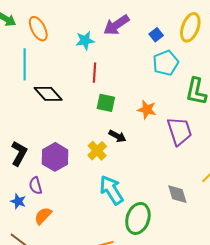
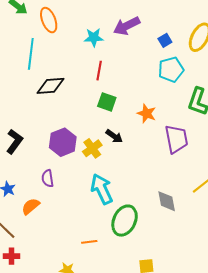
black diamond: (48, 94) -> (51, 86), turned -60
purple hexagon: (55, 157) -> (63, 142), moved
purple semicircle: (36, 186) -> (48, 178), moved

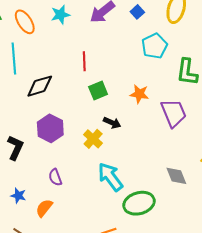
cyan star: (94, 37) -> (60, 15), moved
blue square: (165, 40) -> (137, 12), moved
green square: (107, 102) -> (98, 90), turned -30
purple hexagon: (63, 142) -> (50, 128), moved
green ellipse: (125, 221) -> (139, 203), turned 60

